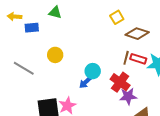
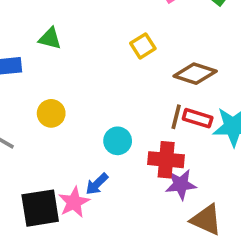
yellow square: (117, 17) -> (143, 46), moved
blue arrow: (86, 82) -> (97, 184), moved
red cross: (120, 82) -> (166, 160), turned -30

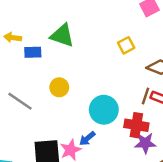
green triangle: (50, 38) -> (62, 35), size x1.5
cyan circle: (118, 141) -> (104, 110), size x1.5

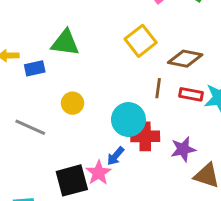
yellow square: (126, 45) -> (141, 41), size x1.5
brown line: (145, 96) -> (158, 88), moved
red cross: (136, 125) -> (145, 136), moved

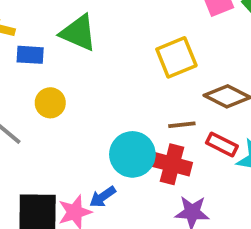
brown line: (158, 88) -> (182, 125), turned 60
yellow circle: (73, 103) -> (50, 103), moved
red cross: (145, 136) -> (172, 164), moved

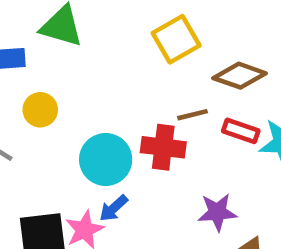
cyan circle: (132, 154) -> (106, 159), moved
red cross: (172, 164) -> (163, 147), moved

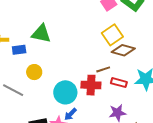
yellow square: (176, 39) -> (112, 35), moved
red rectangle: (241, 131) -> (119, 83), moved

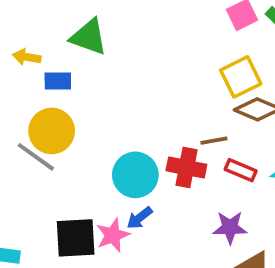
green triangle: (41, 34) -> (89, 37), moved
yellow circle: (34, 72) -> (52, 131), moved, size x1.5

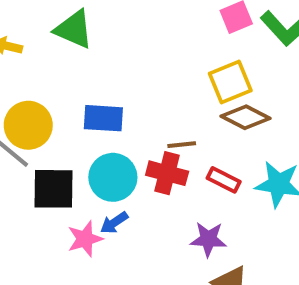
blue rectangle: (58, 81) -> (103, 118), moved, size x1.4
brown line: (214, 141) -> (182, 145), moved
black square: (76, 238) -> (54, 189), moved

